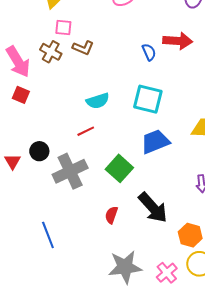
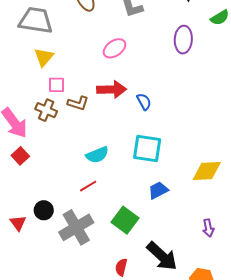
red arrow: (178, 41) -> (112, 89), moved
red square: (21, 95) -> (20, 156), turned 30
blue trapezoid: (155, 142) -> (158, 190), size x0.7

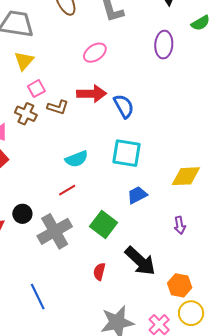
pink square: (56, 85) -> (36, 89), turned -30
blue semicircle: (144, 102) -> (124, 106), size x1.4
purple arrow: (208, 228) -> (180, 225), moved

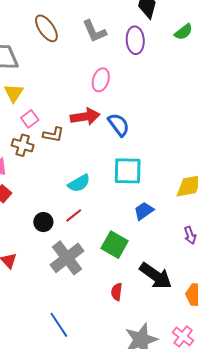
purple ellipse: (164, 45) -> (135, 40), moved
pink ellipse: (95, 53) -> (101, 80), moved, turned -30
black circle: (22, 214) -> (43, 222), moved

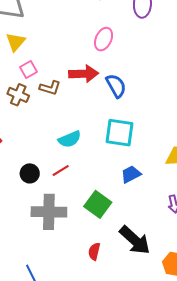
gray cross: (67, 258) -> (49, 212), turned 32

